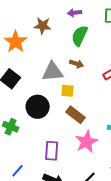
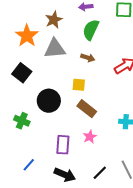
brown star: (43, 26) -> (54, 20), turned -30
gray triangle: (53, 72) -> (55, 49), moved
pink star: (87, 142) -> (90, 137), moved, size x0.6

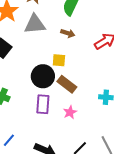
black circle: (49, 101) -> (43, 76), moved
purple rectangle: (63, 145) -> (43, 104), moved

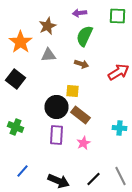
gray triangle: (35, 24) -> (48, 55), size x0.7

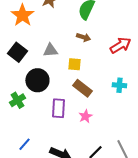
gray triangle: (48, 55) -> (50, 50), moved
black circle: (56, 107) -> (37, 80), moved
green cross: (16, 127) -> (17, 100), turned 35
cyan cross: (120, 128) -> (119, 85), moved

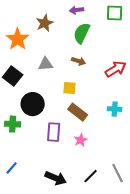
gray triangle: (50, 50) -> (46, 64), moved
green cross: (17, 100) -> (13, 124), turned 35
blue line: (24, 144) -> (12, 168), moved

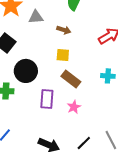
brown arrow: (79, 61) -> (64, 30), moved
gray triangle: (46, 64) -> (36, 17), moved

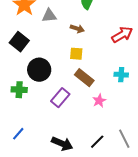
purple rectangle: (47, 99) -> (60, 98), turned 36
pink star: (74, 107) -> (99, 101), moved

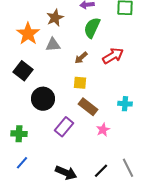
brown arrow: (77, 29) -> (81, 58), turned 120
red arrow: (122, 35) -> (113, 56), moved
green cross: (19, 90) -> (19, 134), moved

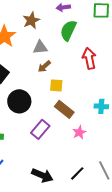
gray triangle: (53, 45) -> (40, 47), moved
red arrow: (113, 56) -> (89, 58), turned -70
brown arrow: (81, 58) -> (44, 66), moved

